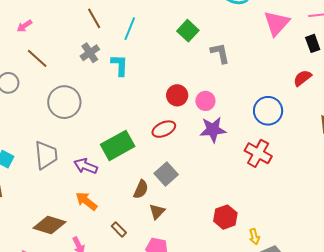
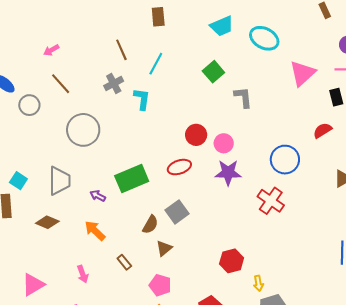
purple arrow: (86, 166) -> (98, 196), size x0.7
brown diamond: (50, 225) -> (47, 222), moved, size x0.7

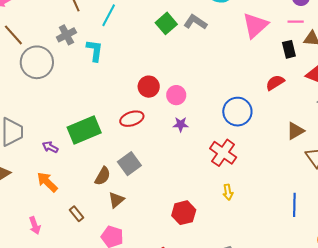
gray L-shape: (243, 97) -> (195, 22), moved, turned -50
gray circle: (83, 130) -> (37, 62), moved
purple star: (228, 173) -> (181, 124), size x0.6
yellow arrow: (258, 283) -> (228, 192), moved

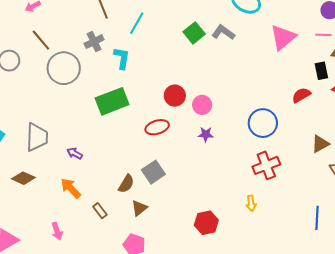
black rectangle: (289, 49) -> (321, 71), moved
green rectangle: (84, 130) -> (112, 101), moved
red cross: (223, 153) -> (266, 165), moved, turned 32
brown rectangle: (76, 214) -> (100, 211), moved

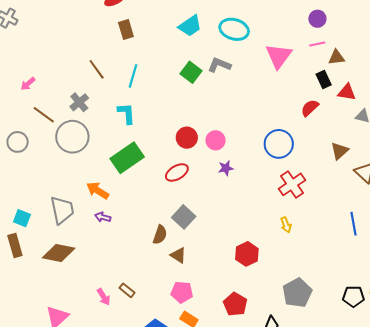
gray cross: (94, 42) -> (79, 102), moved
brown diamond: (23, 178) -> (59, 253), size x1.4
orange arrow: (71, 188) -> (98, 191), moved
brown triangle: (139, 208) -> (178, 255), turned -36
brown rectangle: (100, 211) -> (127, 290), moved

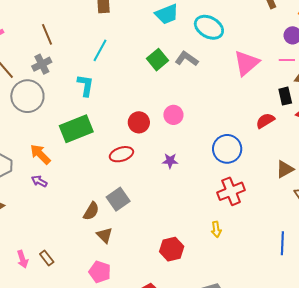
brown line: (97, 69) -> (47, 34), moved
pink circle: (216, 140) -> (173, 115), moved

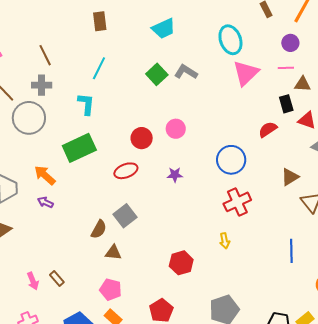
cyan ellipse: (209, 27) -> (230, 40), moved, turned 44
gray cross: (42, 64) -> (42, 85), turned 30
brown triangle: (104, 235) -> (113, 253), turned -36

